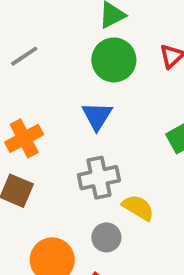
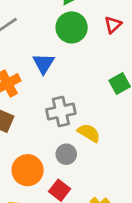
blue triangle: (97, 116) -> (44, 63), moved

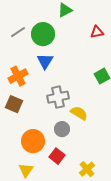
red triangle: (113, 25) -> (97, 32), turned 32
green circle: (72, 27) -> (43, 34), moved

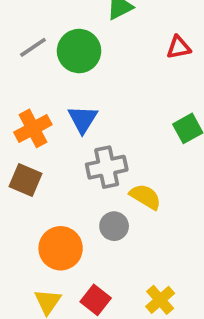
blue triangle: (45, 61) -> (83, 119), moved
red square: (57, 156) -> (96, 300), moved

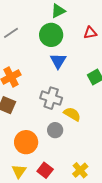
green circle: (79, 51) -> (51, 35), moved
blue triangle: (83, 119) -> (58, 61), moved
gray cross: (107, 167) -> (51, 98), turned 30

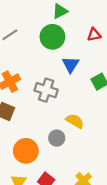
blue triangle: (58, 61) -> (71, 65), moved
gray cross: (51, 98) -> (46, 90), moved

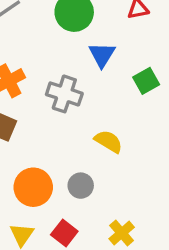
gray circle: (57, 138) -> (81, 186), moved

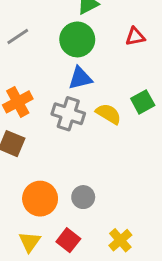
blue triangle: (102, 55) -> (80, 78), moved, turned 45
yellow semicircle: (109, 141) -> (108, 114), moved

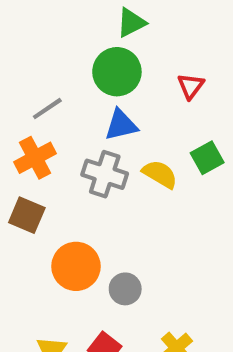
gray line: (18, 36) -> (47, 109), moved
red triangle: (135, 36) -> (191, 86), moved, turned -42
orange circle: (40, 199) -> (76, 266), moved

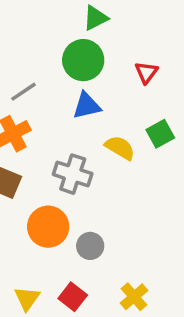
gray cross: (105, 174) -> (73, 174), moved

